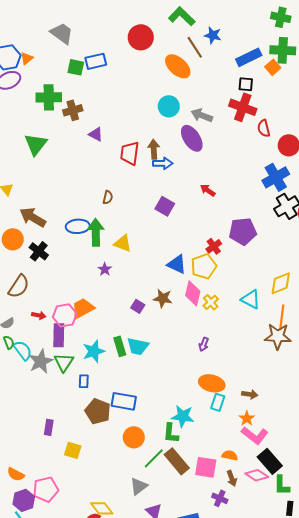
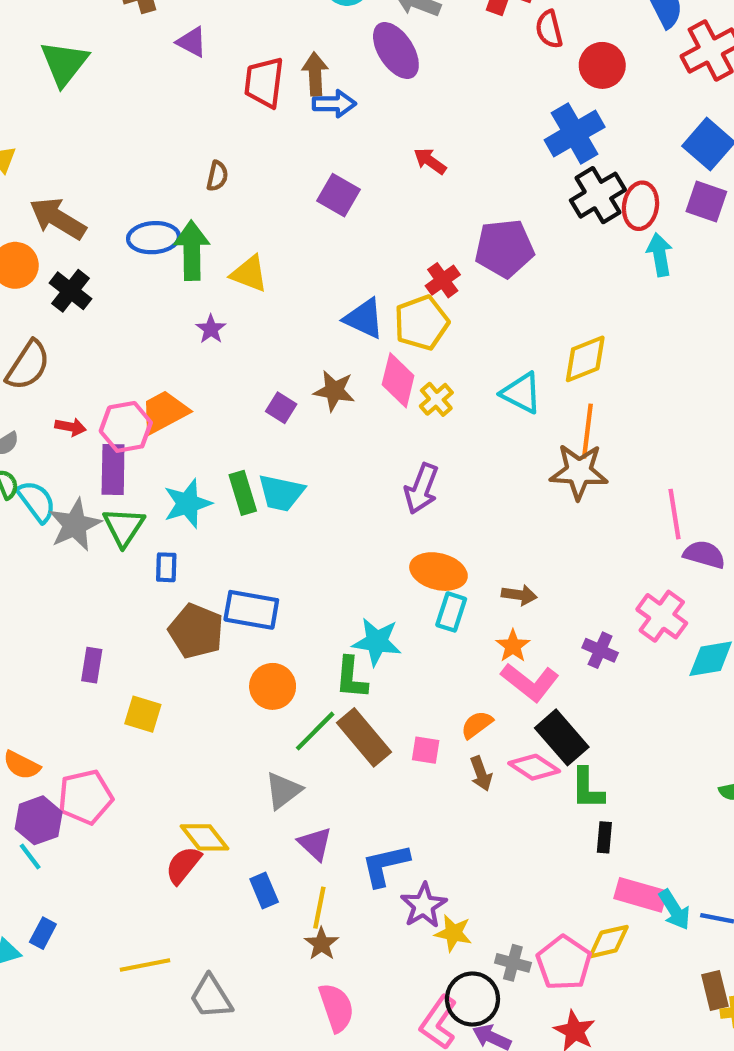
purple arrow: (204, 344) -> (421, 489), size x1.6
orange semicircle: (230, 455) -> (477, 725), turned -49
pink square: (206, 467) -> (426, 750), size x0.6
purple cross: (220, 498) -> (600, 650), moved

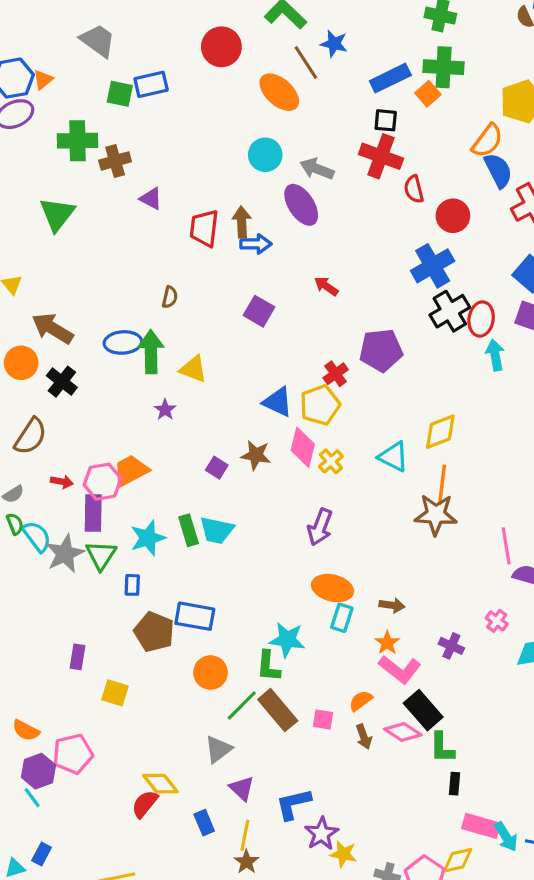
pink cross: (662, 616) -> (497, 621), size x0.6

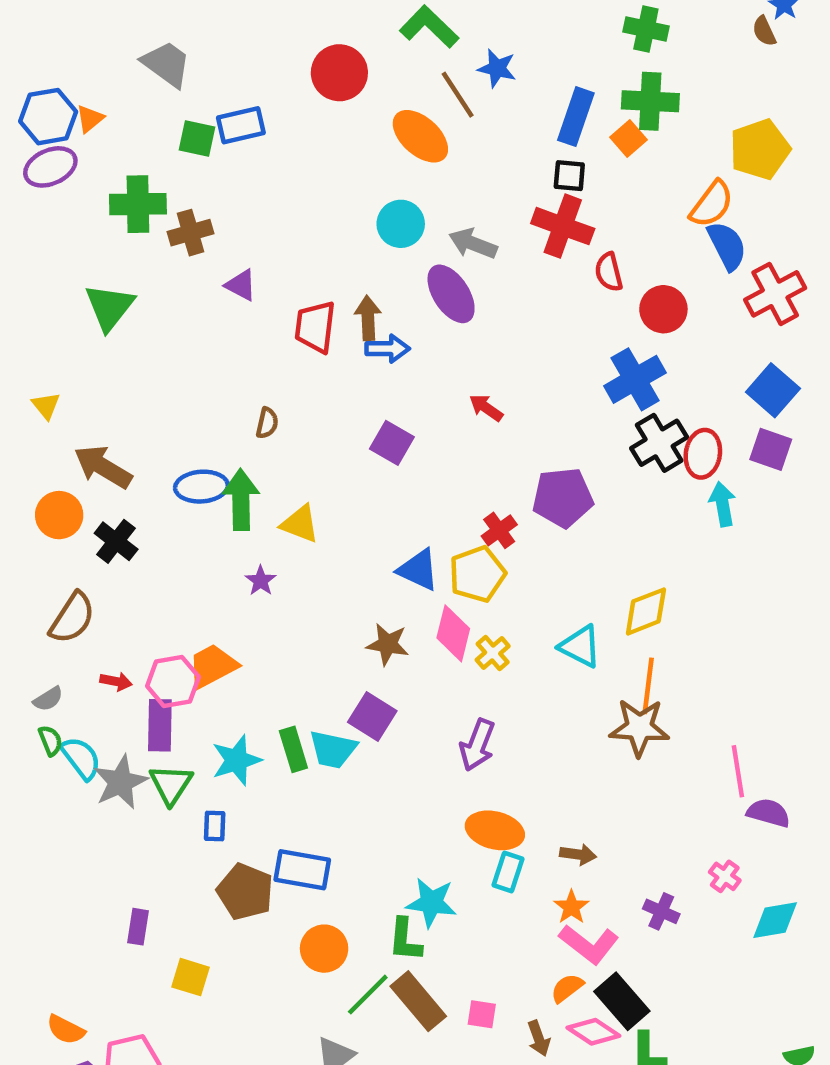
blue rectangle: (390, 78) -> (576, 117), turned -45
purple square: (217, 468) -> (372, 716), moved, size x1.5
orange semicircle: (361, 701) -> (567, 988), moved

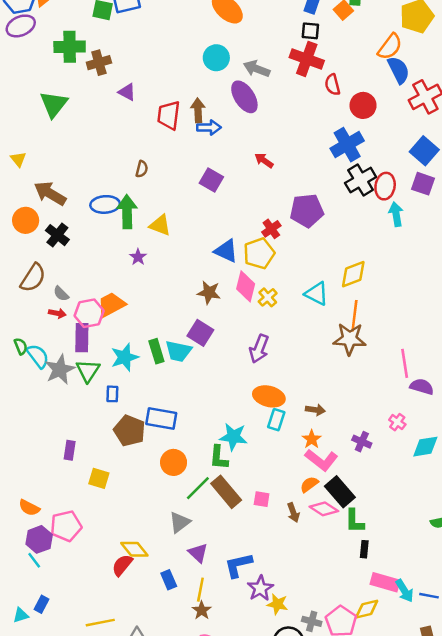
gray semicircle: (48, 699) -> (61, 294), moved, turned 77

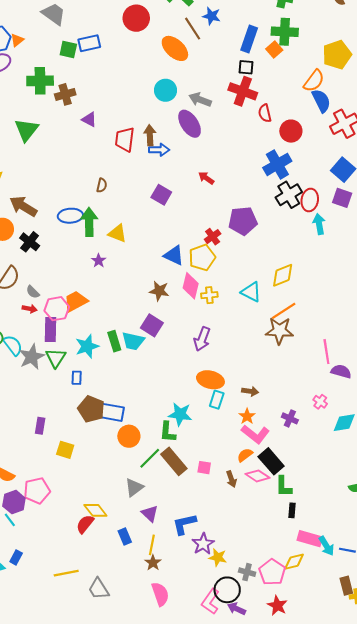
yellow cross: (268, 297) -> (209, 295), turned 35
orange line: (354, 316) -> (284, 311), turned 50
blue rectangle: (161, 418) -> (111, 412), moved

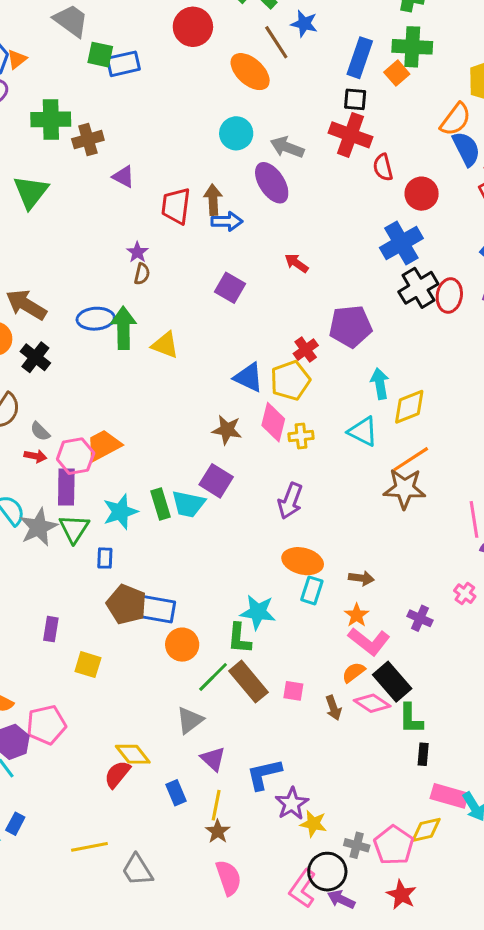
green square: (68, 49) -> (100, 55), moved
cyan arrow: (319, 224) -> (380, 384), moved
purple star: (99, 261) -> (137, 252), moved

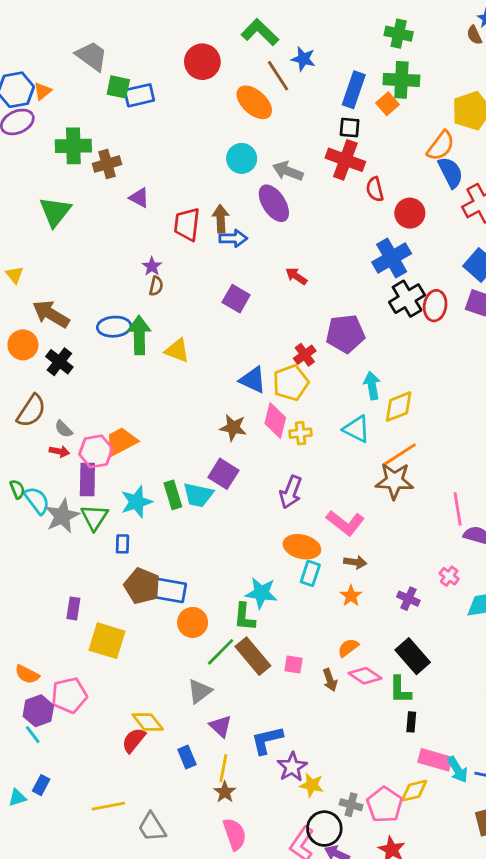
pink L-shape: (369, 641) -> (345, 523), moved
yellow square: (88, 665) -> (107, 641), size x1.5
black rectangle: (392, 682) -> (413, 656), moved

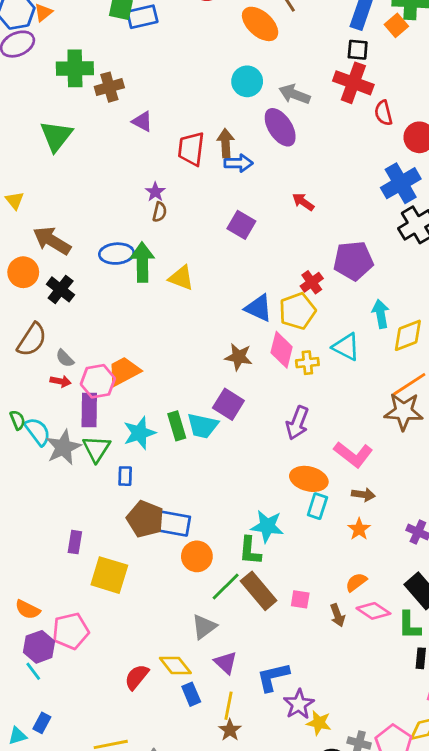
cyan triangle: (357, 429) -> (346, 347), moved
yellow diamond: (148, 722) -> (175, 665), moved

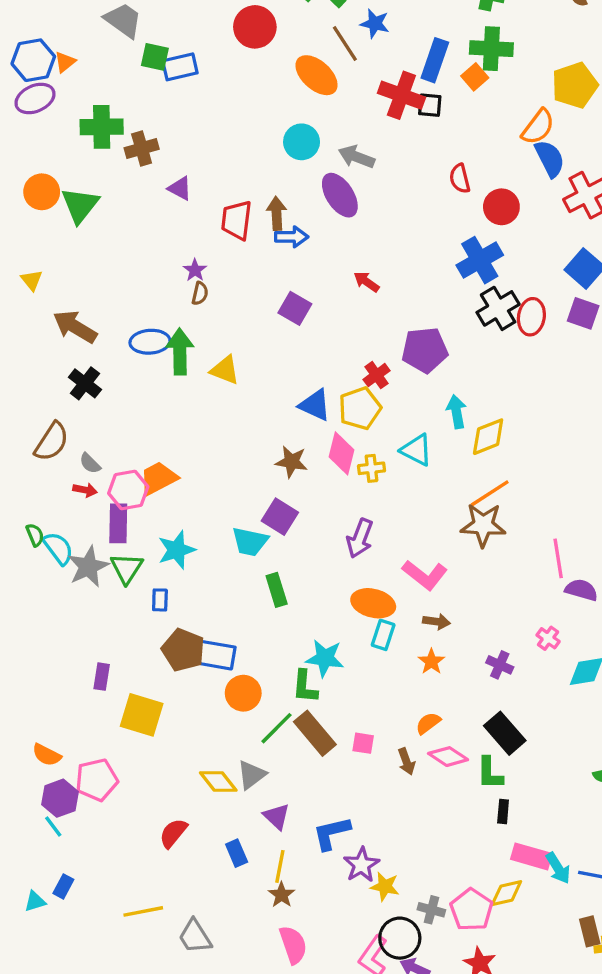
red cross: (353, 83) -> (401, 95), moved
orange circle: (23, 272) -> (42, 192), moved
green rectangle: (177, 426) -> (277, 590), moved
yellow diamond: (175, 665) -> (218, 781), moved

